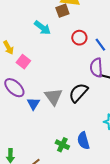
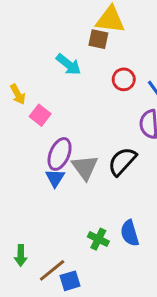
brown square: (62, 11) -> (98, 39), turned 32
purple ellipse: (14, 88) -> (60, 154), moved, turned 70

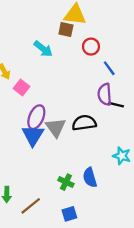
red circle: (124, 79) -> (91, 47), moved
black semicircle: (122, 161) -> (84, 123), turned 40
blue triangle: (55, 178) -> (33, 135), size x1.5
blue square: (70, 281) -> (69, 214), moved

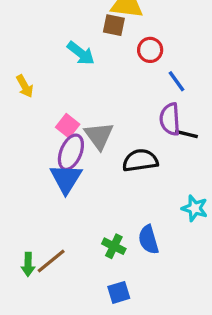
pink square: (22, 88) -> (68, 126), moved
gray triangle: (56, 127) -> (99, 136), moved
brown line: (31, 206) -> (51, 261), moved

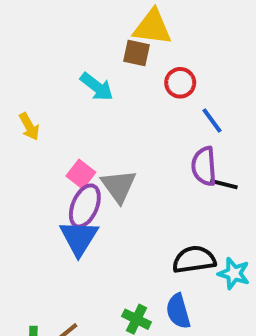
black semicircle: (140, 160) -> (194, 260), moved

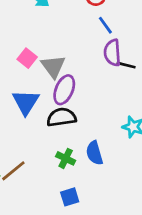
blue line: (212, 121) -> (105, 25), moved
purple ellipse: (85, 206) -> (64, 90), moved
black semicircle: (194, 260) -> (61, 117), moved

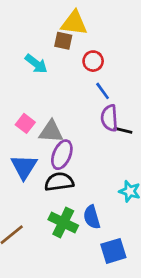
gray triangle: (53, 66) -> (51, 132), turned -50
green cross: (66, 158) -> (63, 222), size x1.5
blue square: (70, 197) -> (113, 251), moved, size x1.4

